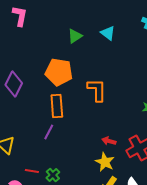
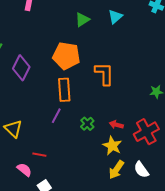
cyan triangle: (108, 33) -> (115, 17), turned 42
green cross: (53, 175) -> (87, 124), moved

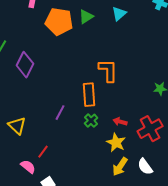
orange pentagon: (66, 56) -> (59, 22), moved
orange rectangle: (64, 90) -> (89, 95), moved
red line: (39, 155) -> (43, 152), turned -64

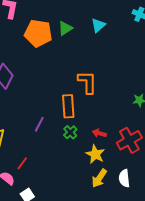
white semicircle: (145, 167) -> (124, 178), turned 30

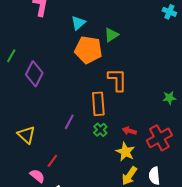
cyan triangle: (98, 25) -> (78, 23), moved
green triangle: (65, 28) -> (111, 35), moved
orange pentagon: (38, 33) -> (88, 50), moved

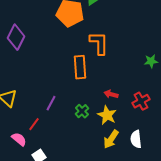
purple line: (69, 122) -> (51, 103), moved
green cross: (100, 130) -> (82, 111), moved
red cross: (159, 138) -> (141, 101), size x0.7

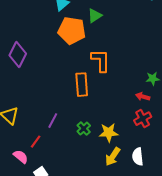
red arrow: (111, 94) -> (143, 97), moved
yellow star: (107, 115) -> (109, 133), turned -30

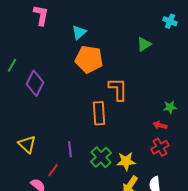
green triangle: (95, 16) -> (144, 44), moved
purple line: (53, 121) -> (70, 149), turned -35
green cross: (84, 129) -> (101, 157), size x1.5

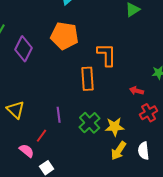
orange pentagon: (89, 59) -> (65, 36), moved
red arrow: (160, 125) -> (137, 91), moved

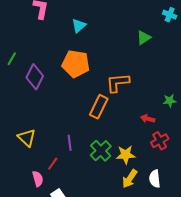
orange L-shape: (107, 55) -> (118, 83), turned -95
orange rectangle: (88, 79) -> (99, 107), turned 30
pink semicircle: (27, 151) -> (38, 179), turned 35

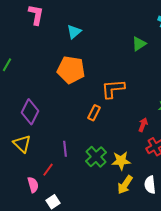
purple diamond: (35, 77) -> (30, 112), moved
orange rectangle: (99, 107) -> (94, 113), size x0.7
red arrow: (148, 119) -> (143, 125), turned 96

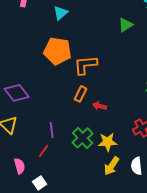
orange L-shape: (113, 89) -> (86, 65), moved
purple diamond: (30, 112) -> (17, 93), turned -65
red arrow: (143, 125) -> (100, 106), moved, turned -96
red line: (48, 170) -> (44, 151), moved

